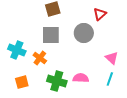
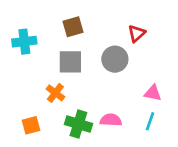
cyan cross: (17, 50) -> (24, 42), moved, turned -30
pink triangle: (112, 58) -> (153, 93), turned -32

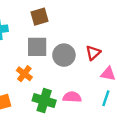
red triangle: (137, 33) -> (93, 53), moved
gray circle: (115, 59) -> (64, 55), moved

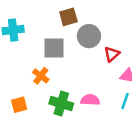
brown square: (39, 17) -> (68, 17), moved
gray circle: (64, 55) -> (89, 36), moved

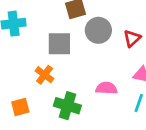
red triangle: (112, 54) -> (132, 38), moved
pink semicircle: (90, 100) -> (106, 88), moved

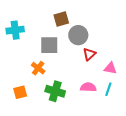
red triangle: (132, 38) -> (89, 54), moved
pink semicircle: (106, 88) -> (88, 87), moved

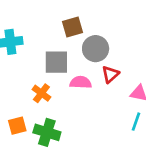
pink semicircle: (88, 87) -> (81, 82), moved
green cross: (55, 91) -> (47, 132), moved

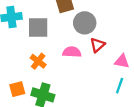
gray square: (56, 62) -> (38, 28), moved

